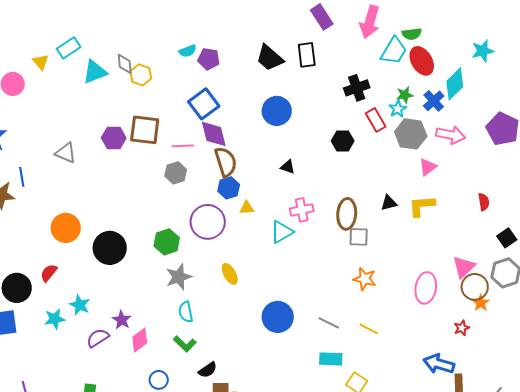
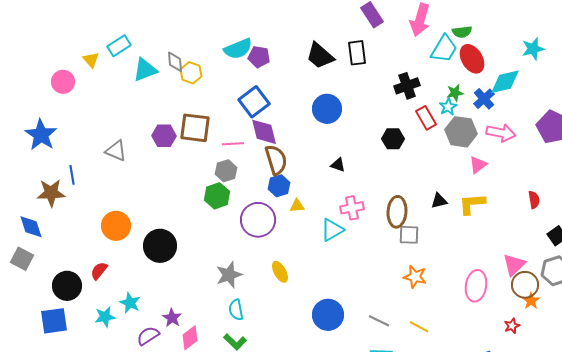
cyan semicircle: (188, 51) -> (238, 49), size x1.6
cyan diamond: (455, 84) -> (505, 82), turned 32
green hexagon: (167, 242) -> (217, 196), moved

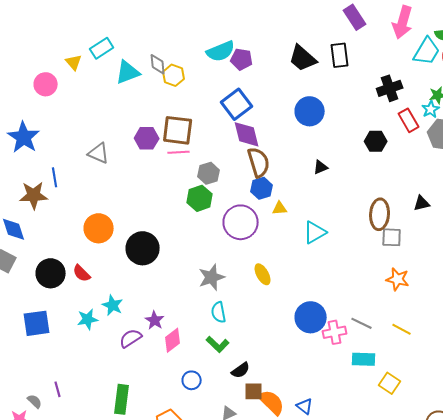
pink line: (233, 144) -> (179, 152), moved
black triangle: (338, 165) -> (321, 167), turned -42
pink cross: (352, 208) -> (335, 332), moved
red semicircle: (99, 271) -> (82, 273), turned -84
black circle: (67, 286) -> (51, 273), moved

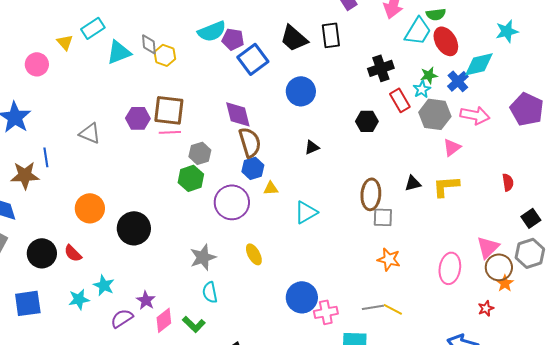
blue square: (237, 104) -> (253, 59), moved
gray line: (362, 323) -> (373, 307), moved, turned -35
green L-shape: (218, 344) -> (194, 324), moved

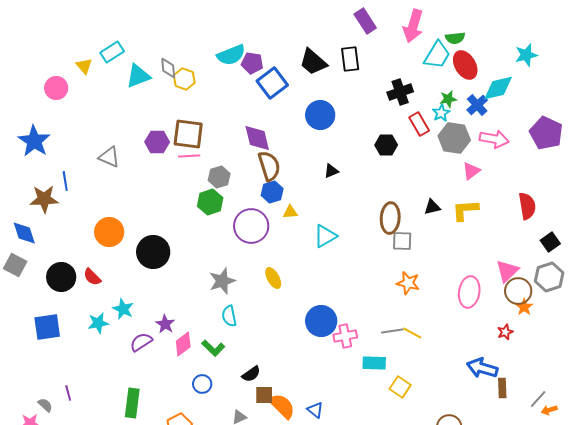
red semicircle: (508, 182) -> (527, 206), size x1.5

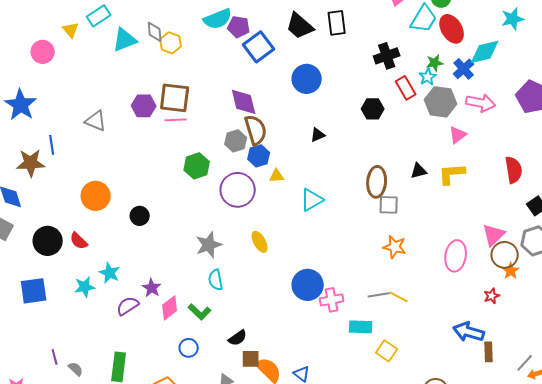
gray hexagon: (219, 177) -> (236, 141), moved
black circle: (153, 252) -> (140, 216), size x0.6
gray semicircle: (45, 405) -> (76, 369), moved

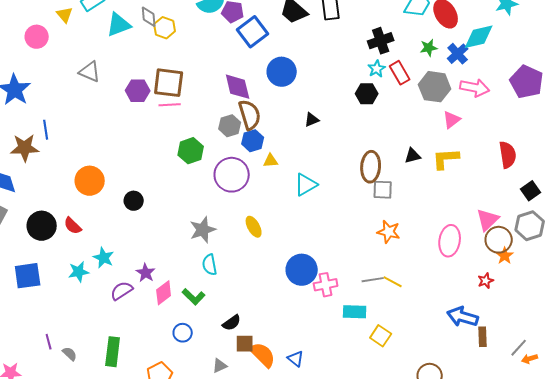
cyan star: (428, 77) -> (377, 69), moved
blue circle: (307, 79) -> (282, 72), moved
gray triangle: (96, 121) -> (90, 72), moved

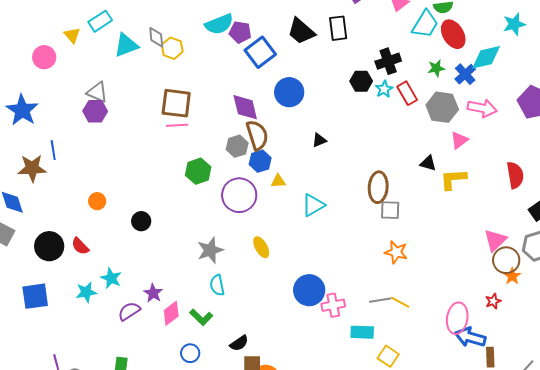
purple hexagon: (138, 91) -> (95, 111), moved
black hexagon: (367, 94) -> (361, 81), moved
black triangle: (413, 156) -> (428, 163), moved, turned 30
orange circle: (90, 181) -> (97, 201), size x0.6
pink ellipse: (450, 241) -> (457, 318), moved

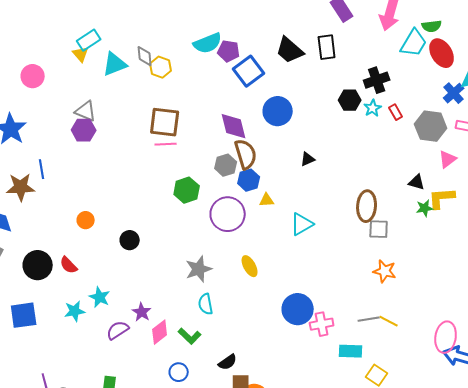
yellow triangle: (72, 35) -> (81, 54), moved
green star: (436, 68) -> (425, 208), moved
red rectangle: (407, 93) -> (396, 112), size x0.7

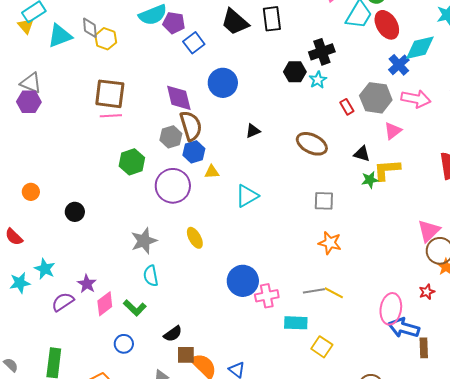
blue square: (249, 71) -> (194, 43), size x0.7
red rectangle: (396, 112) -> (347, 107), moved
brown ellipse: (367, 206) -> (312, 144), moved, turned -68

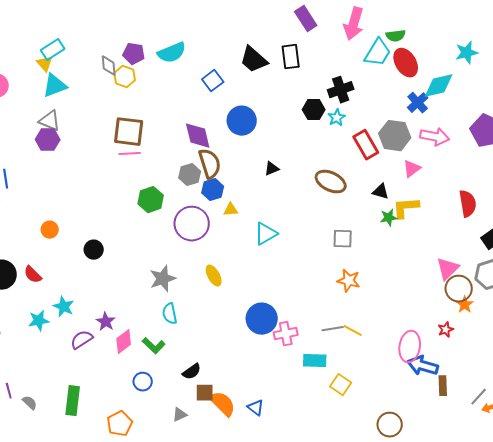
purple pentagon: (174, 23) -> (134, 54), moved
cyan triangle: (60, 36) -> (55, 86), moved
red rectangle: (347, 107) -> (366, 145), size x1.8

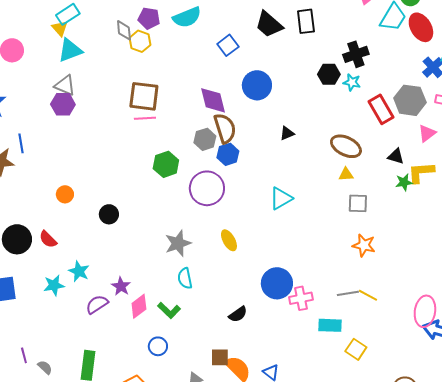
cyan star: (337, 118) -> (352, 82), turned -30
yellow triangle: (231, 210) -> (346, 174), moved
black semicircle: (192, 372) -> (238, 314), moved

